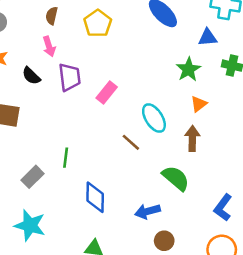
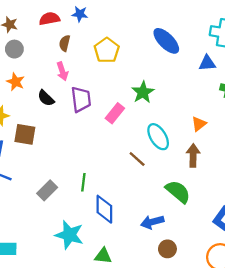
green star: (188, 69) -> (143, 92), moved
green line: (66, 158) -> (83, 182), moved
cyan star: (30, 225) -> (69, 235), moved

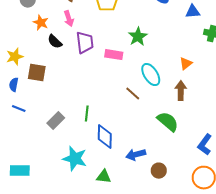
orange star: (16, 82) -> (41, 23), moved
pink rectangle: (115, 113) -> (114, 55), turned 60
blue arrow: (152, 222) -> (136, 155), moved

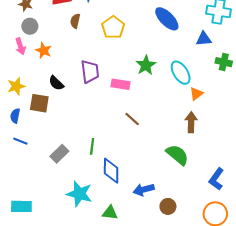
pink arrow: (69, 19) -> (20, 46), moved
black semicircle: (55, 42) -> (56, 83), moved
cyan ellipse: (151, 75) -> (181, 73), moved
brown line: (133, 94) -> (132, 119), moved

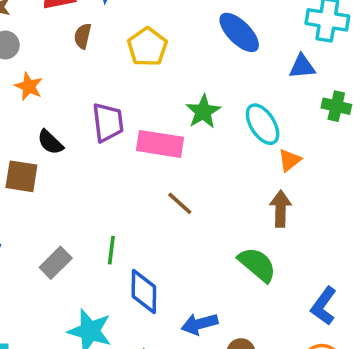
pink rectangle: (120, 84) -> (160, 144), size x1.4

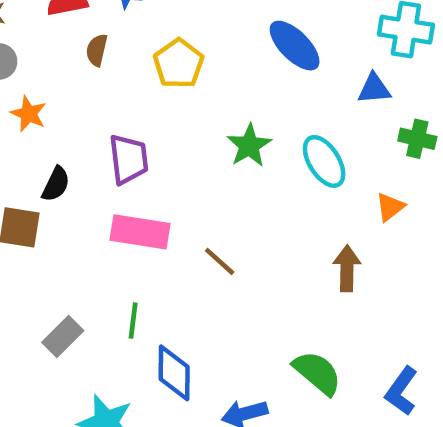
black semicircle: (50, 142) -> (56, 184), turned -108
pink rectangle: (160, 144) -> (140, 232), moved
orange triangle: (290, 160) -> (390, 207), moved
green semicircle: (257, 265) -> (317, 373), moved

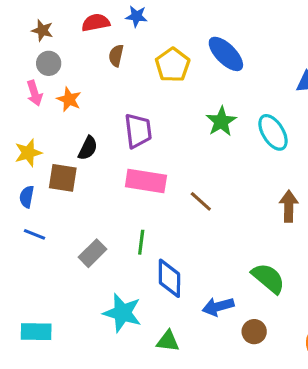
blue ellipse: (295, 46) -> (226, 54), moved

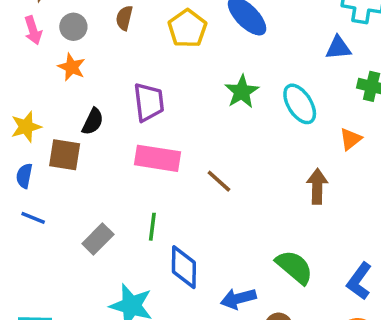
gray circle: (49, 63) -> (73, 27), moved
pink arrow: (35, 93) -> (33, 30), moved

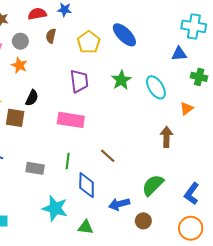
purple trapezoid: (149, 102) -> (79, 81), moved
brown line: (219, 181) -> (108, 156), moved
gray rectangle: (98, 239) -> (35, 168), turned 54
green semicircle: (294, 267) -> (153, 185), turned -85

